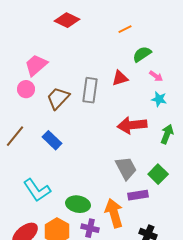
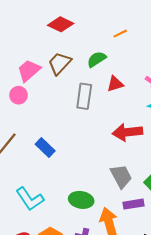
green semicircle: (142, 54) -> (97, 59), moved
brown trapezoid: (58, 98) -> (60, 63), moved
green ellipse: (78, 204) -> (81, 200), moved

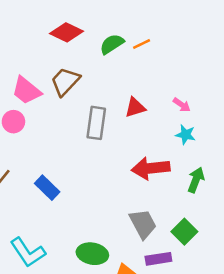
green semicircle: (97, 59) -> (112, 44), moved
pink trapezoid: (29, 71) -> (26, 91), turned -100

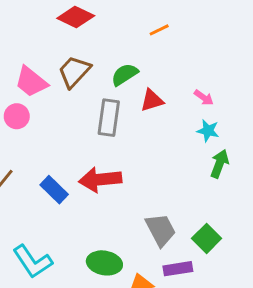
green semicircle: (112, 44) -> (125, 75), moved
red arrow: (151, 168) -> (100, 180), moved
green arrow: (196, 180) -> (220, 164), moved

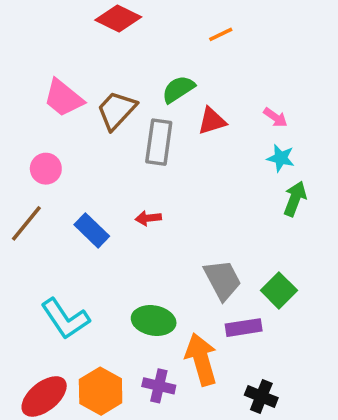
brown trapezoid: (74, 72) -> (116, 110), moved
pink circle: (17, 116) -> (46, 169), moved
red arrow: (100, 180) -> (148, 218), size x0.5

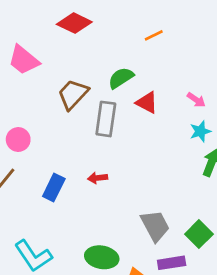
pink trapezoid: (63, 98) -> (24, 60), moved
red triangle: (212, 121) -> (147, 103), turned 45
cyan star: (281, 158) -> (200, 131), turned -30
blue rectangle: (92, 230) -> (54, 187), turned 72

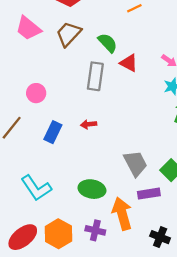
green semicircle: (121, 78) -> (108, 43), turned 80
brown trapezoid: (73, 94) -> (69, 34), moved
pink circle: (18, 140) -> (36, 93), moved

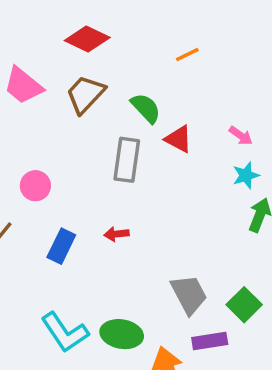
cyan L-shape: (36, 188) -> (65, 332), moved

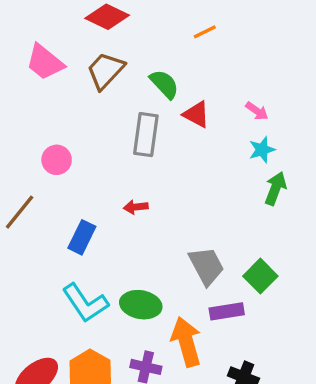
blue rectangle: (61, 246) -> (82, 237), moved

